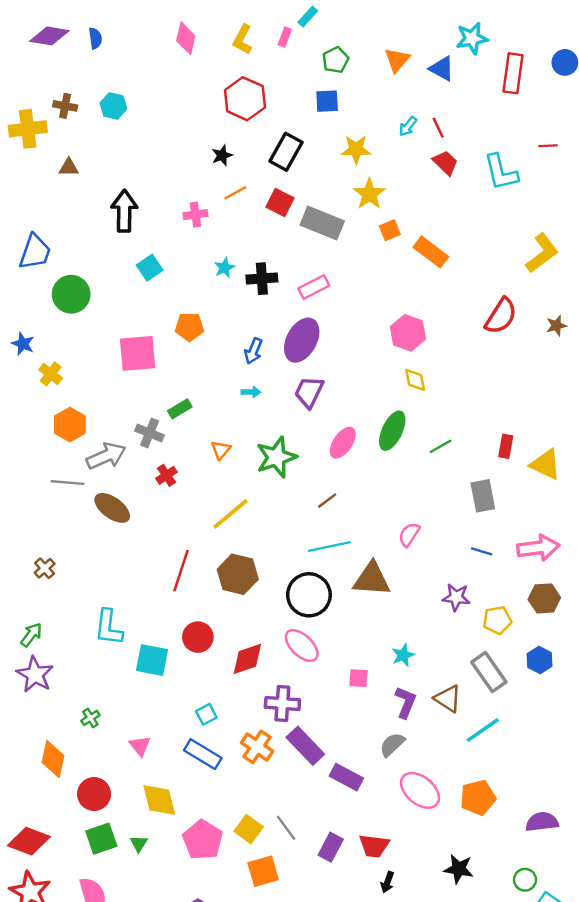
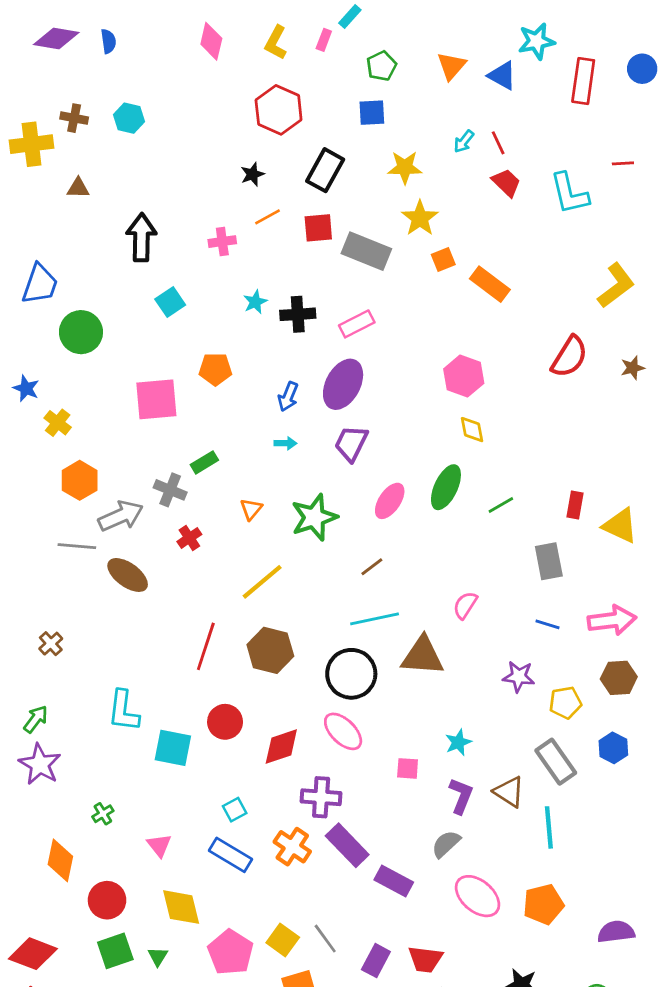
red square: (280, 202) -> (318, 228), turned -32
cyan line: (483, 730) -> (549, 827), turned -60

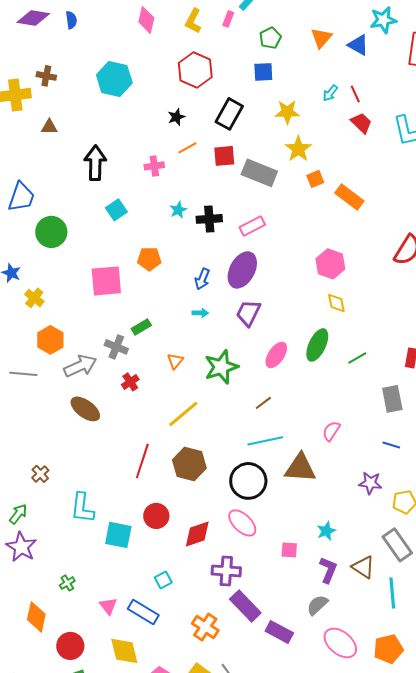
cyan hexagon: (129, 118) -> (114, 79), moved, size x1.6
gray line: (77, 546) -> (23, 374), moved
brown cross: (51, 644) -> (40, 474), moved
orange cross: (292, 847) -> (205, 627), moved
blue rectangle: (231, 855) -> (143, 612), moved

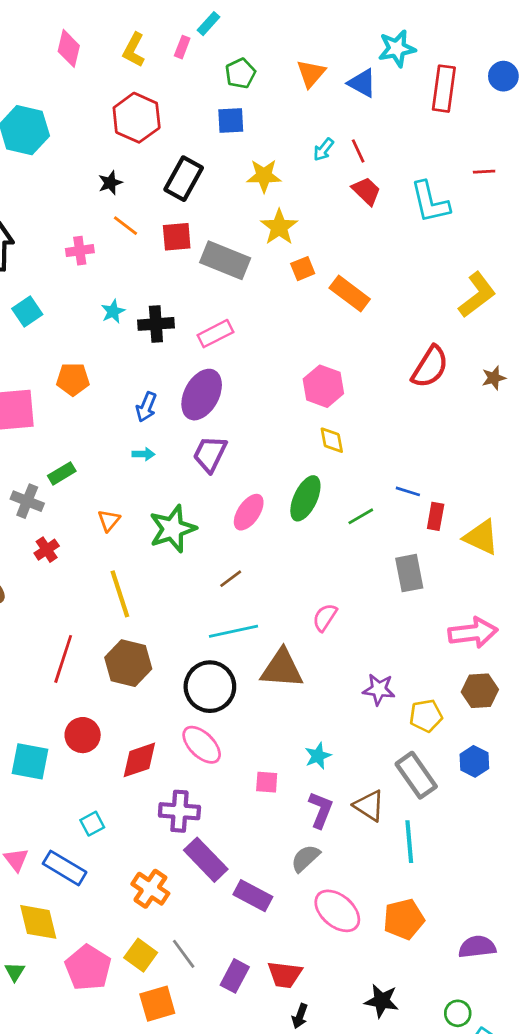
orange line: (187, 148) -> (125, 226), turned 66
yellow line: (183, 414) -> (120, 594), turned -68
blue line: (391, 445) -> (408, 491), moved

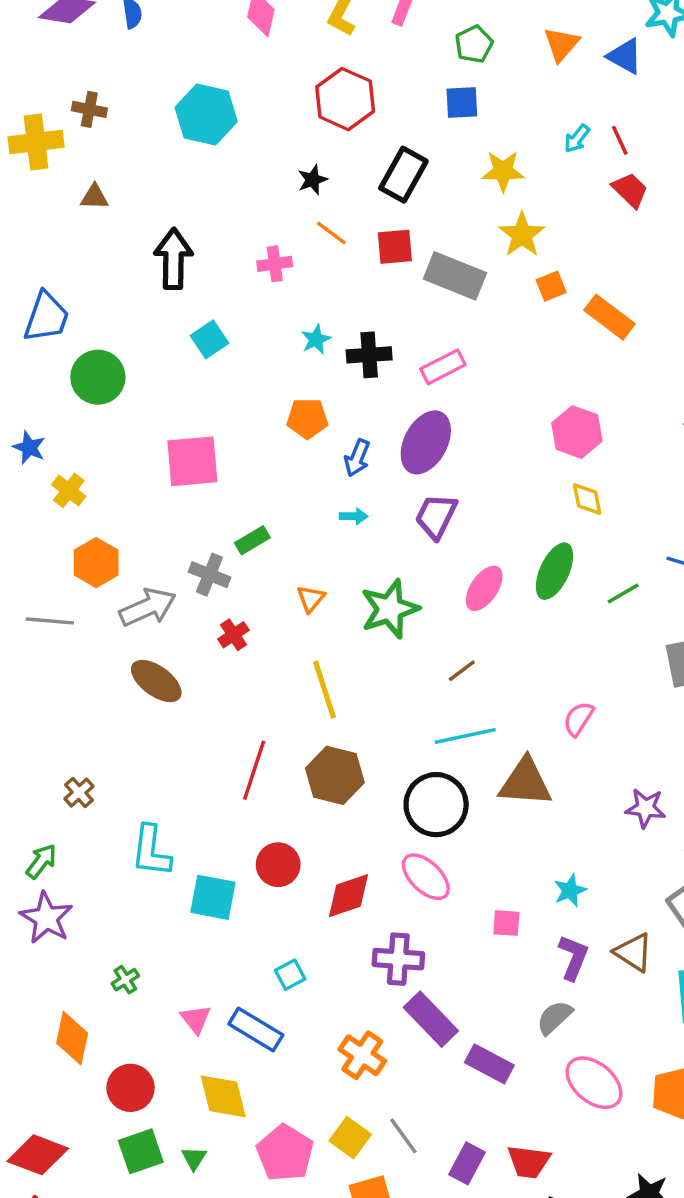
orange pentagon: (73, 379) -> (307, 418), moved

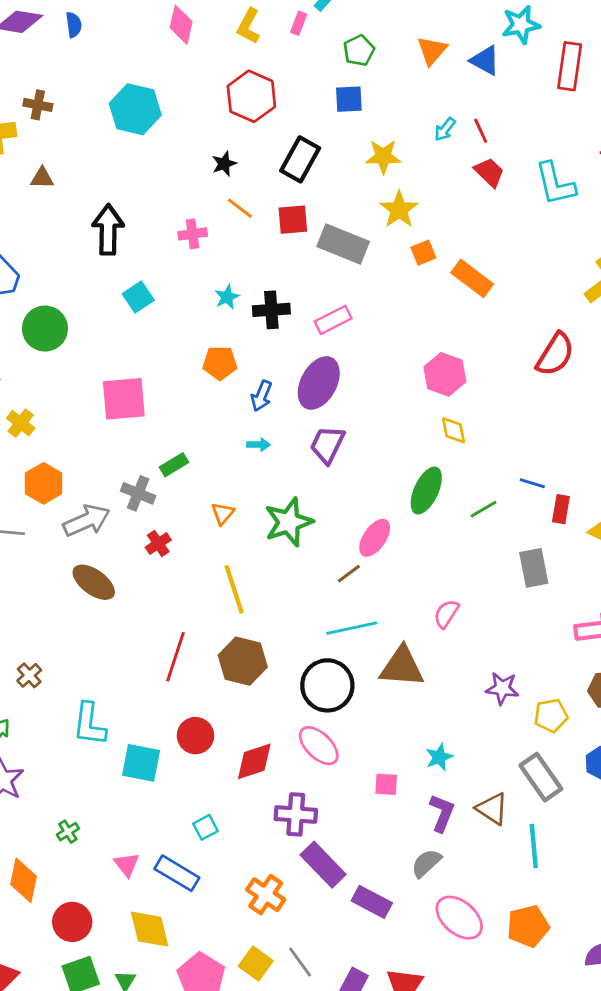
pink ellipse: (484, 588) -> (375, 538), moved

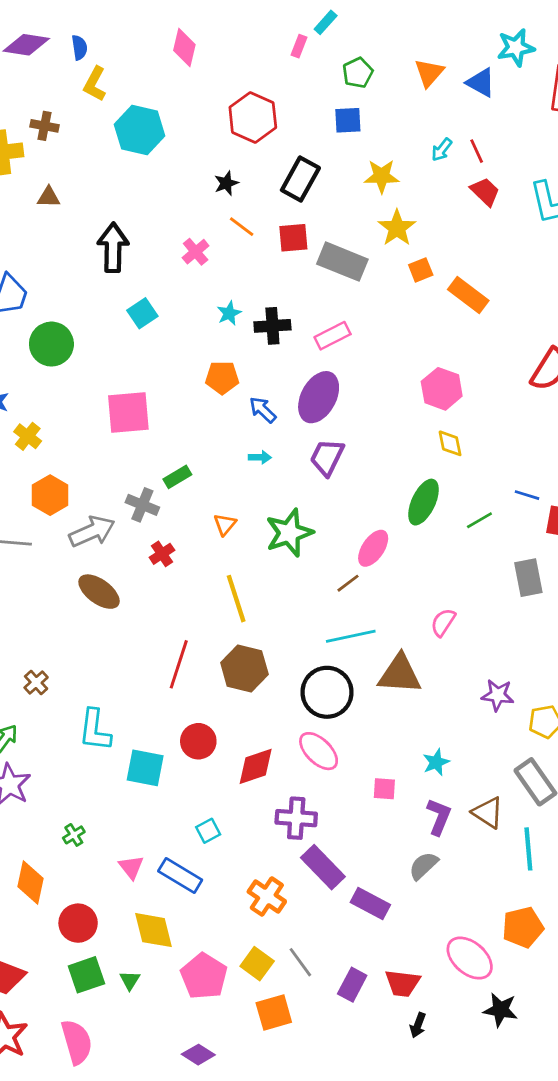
yellow L-shape: (249, 26) -> (95, 84), moved
pink cross: (193, 234) -> (196, 252), turned -32
blue arrow: (261, 396) -> (263, 410), turned 112
pink ellipse: (459, 918) -> (470, 958), moved

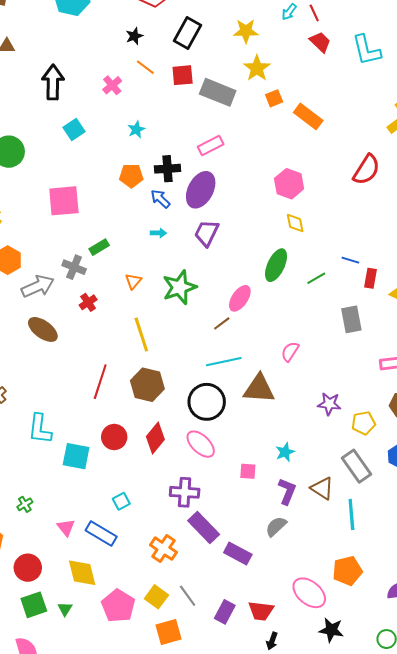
black cross: (272, 326) -> (167, 169), moved
red diamond: (256, 766) -> (155, 438), moved, turned -32

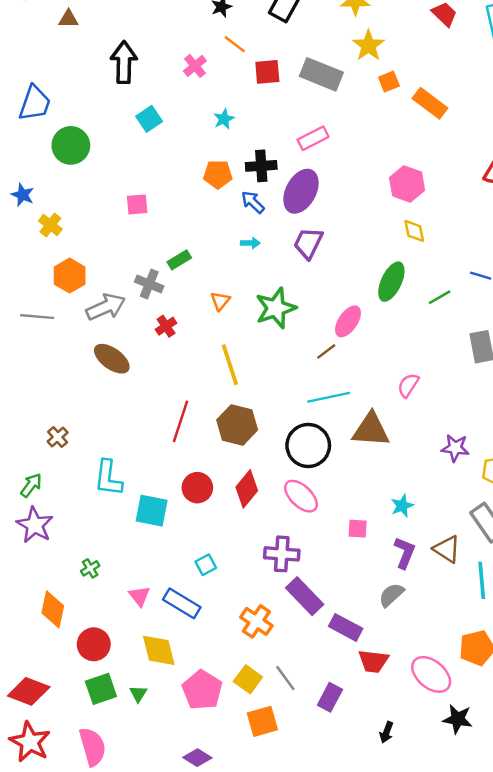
red square: (183, 75) -> (267, 72), moved
pink square: (64, 201) -> (137, 204), size x0.6
red trapezoid: (261, 611) -> (373, 661), moved

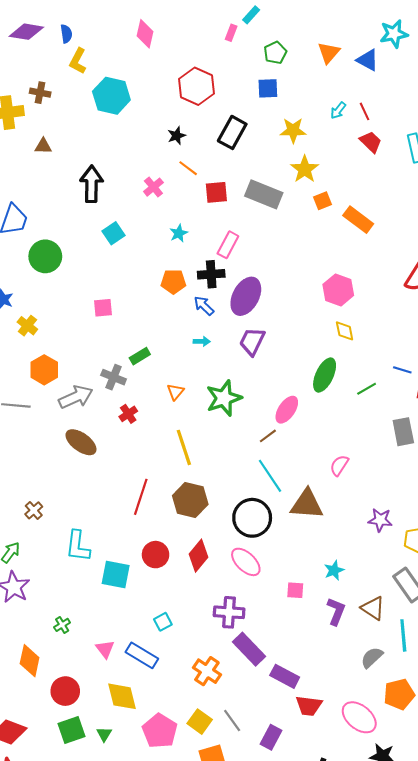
pink rectangle: (313, 138) -> (228, 245), moved, turned -35
cyan line: (329, 397) -> (270, 476), turned 68
gray semicircle: (391, 595) -> (372, 657), moved

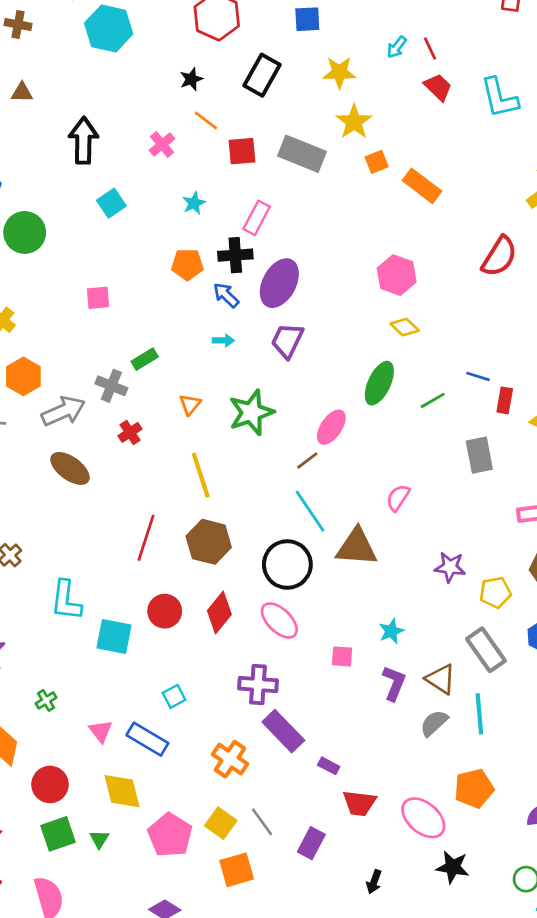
yellow diamond: (345, 331) -> (405, 327), turned -35
gray semicircle: (372, 657) -> (434, 723), moved
purple rectangle: (285, 676) -> (329, 766), size x0.6

